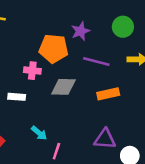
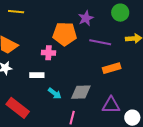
gray diamond: (63, 87) -> (81, 92), moved
cyan arrow: (39, 133) -> (55, 93), moved

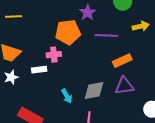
white rectangle: (37, 75) -> (39, 70), moved
cyan arrow: (55, 93) -> (67, 96), turned 32
purple triangle: (111, 105) -> (124, 86), moved

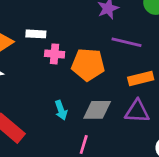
orange pentagon: (68, 32) -> (88, 64), moved
white rectangle: (39, 70) -> (36, 34), moved

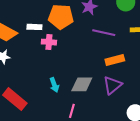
orange pentagon: (88, 64) -> (61, 17), moved
purple triangle: (137, 111) -> (112, 85), turned -42

